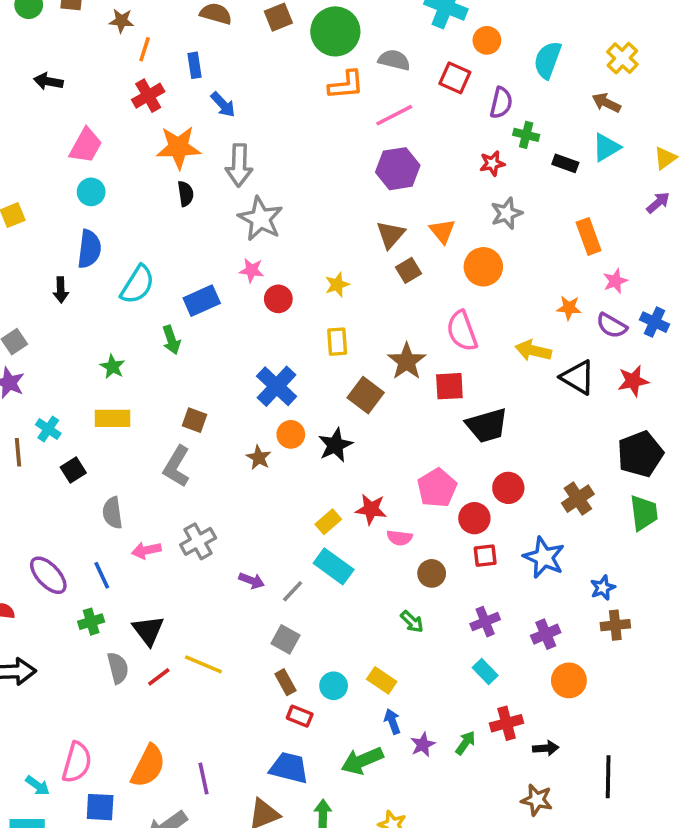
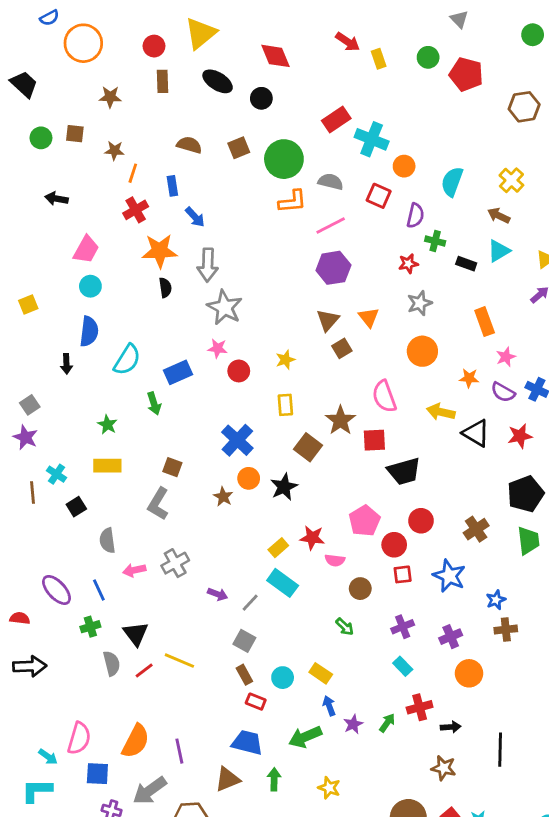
orange circle: (483, 267) -> (422, 351), moved

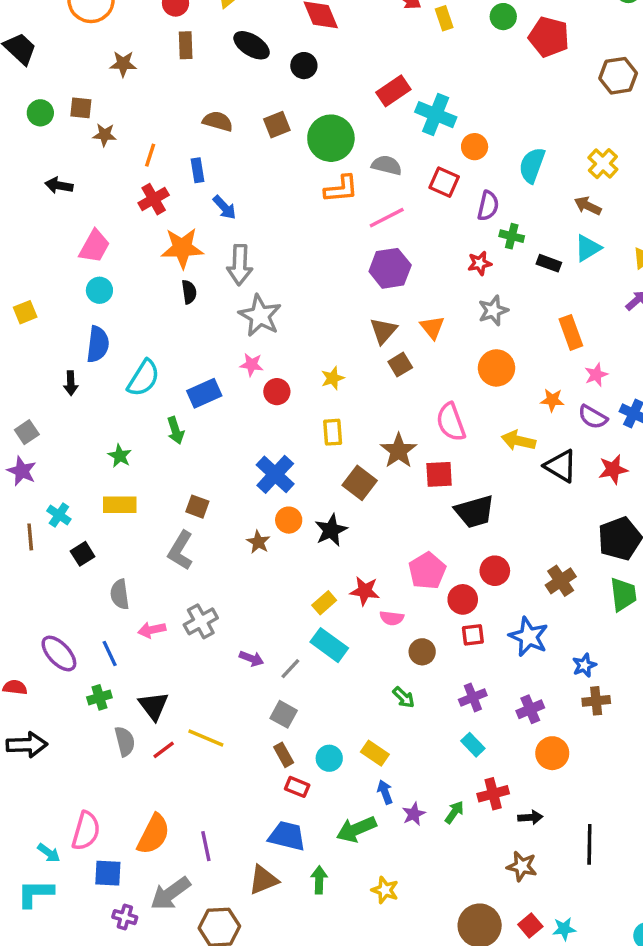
brown star: (114, 151) -> (105, 135), moved

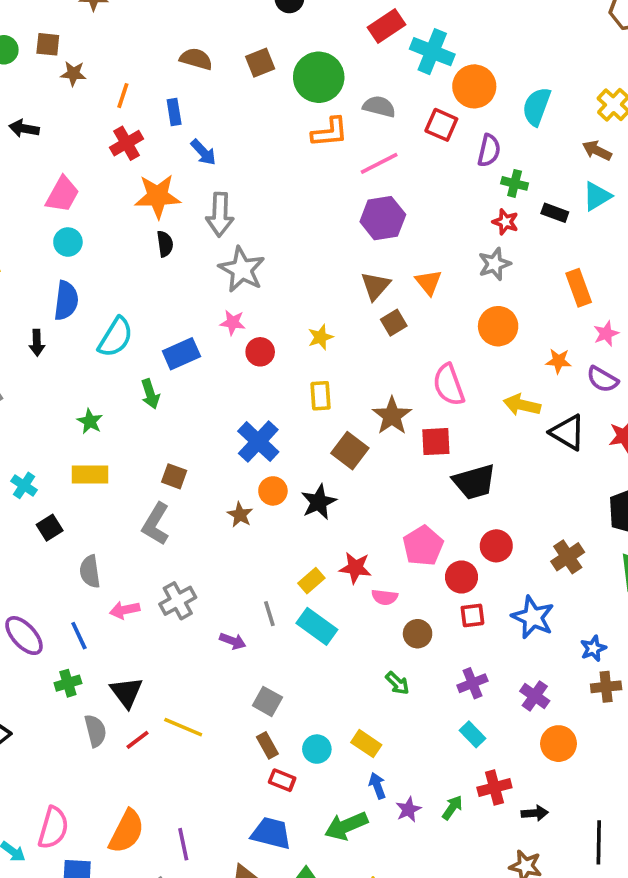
orange circle: (475, 147) -> (474, 86), size x1.5
red star: (480, 263) -> (505, 222), moved, turned 30
gray line: (290, 669) -> (269, 614), moved, turned -60
purple cross: (530, 709) -> (535, 696), turned -32

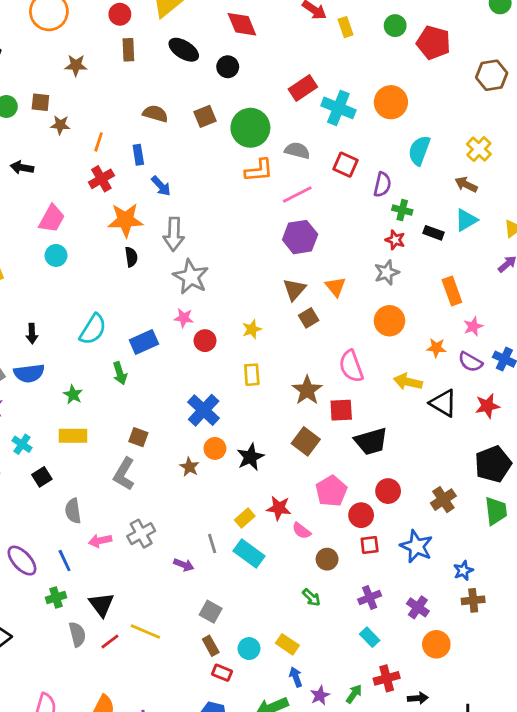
orange circle: (474, 86) -> (391, 102), moved
blue semicircle: (66, 301) -> (29, 373), moved, turned 76
brown square: (350, 451) -> (306, 441), moved
pink semicircle: (385, 597) -> (301, 531), turned 30

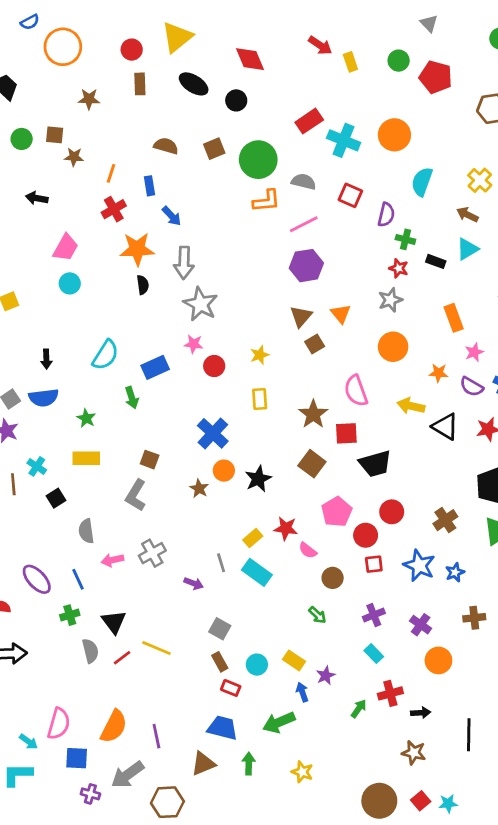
blue star: (463, 570) -> (455, 572), moved
purple star: (320, 695) -> (326, 676), moved

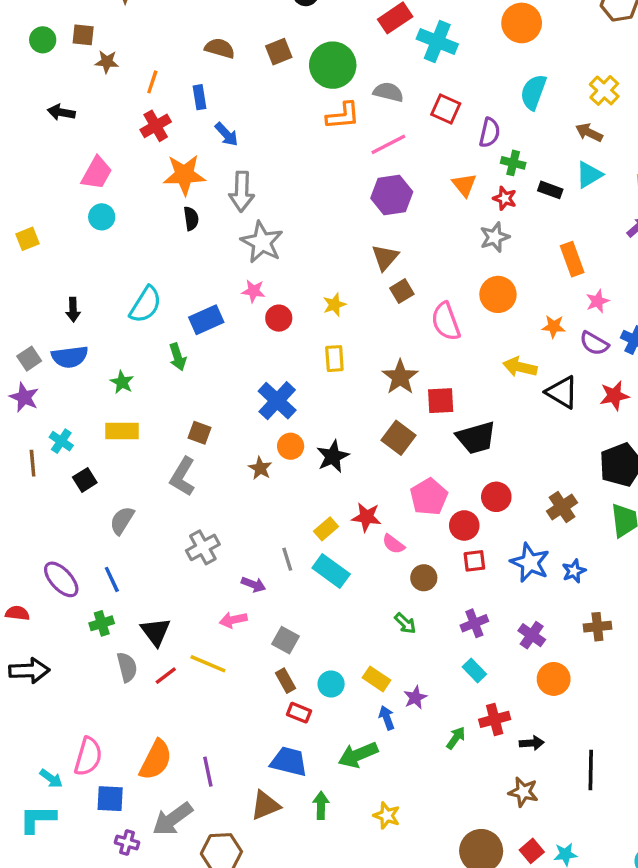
orange circle: (394, 135) -> (522, 23), moved
orange triangle: (341, 314) -> (464, 185), moved
pink semicircle: (356, 391) -> (446, 321), moved
gray semicircle: (86, 531) -> (122, 520), turned 40
pink arrow: (112, 560) -> (233, 620), moved

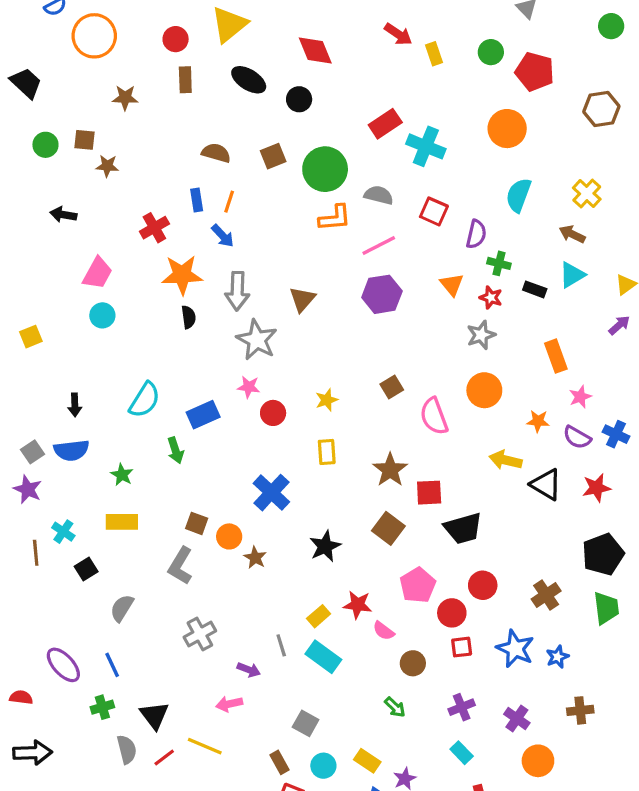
orange line: (152, 82) -> (229, 202), moved
brown triangle: (385, 257) -> (302, 299), moved
orange circle: (291, 446) -> (229, 536), moved
gray square: (286, 640) -> (306, 723), moved

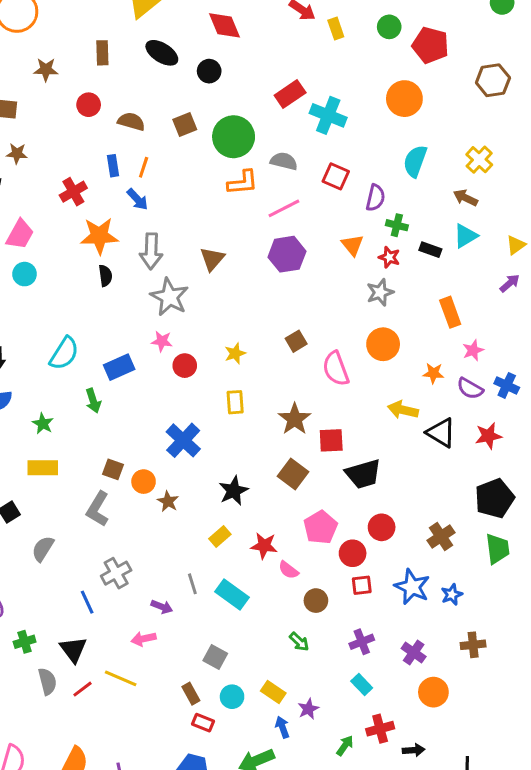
red circle: (176, 39) -> (89, 105), moved
brown star: (107, 166) -> (17, 154), moved
yellow rectangle: (319, 616) -> (220, 536), moved
blue line: (112, 665) -> (87, 602), moved

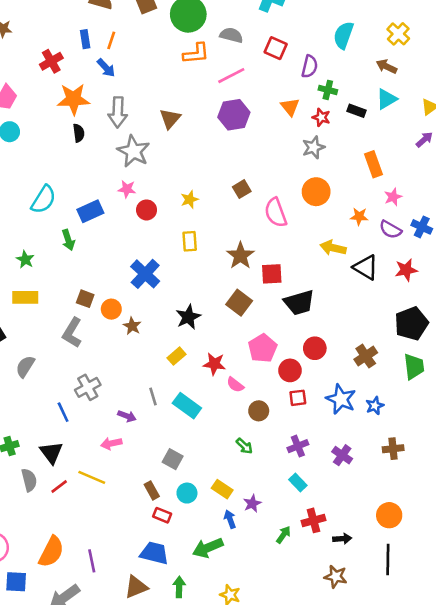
orange circle: (433, 692) -> (389, 515), moved

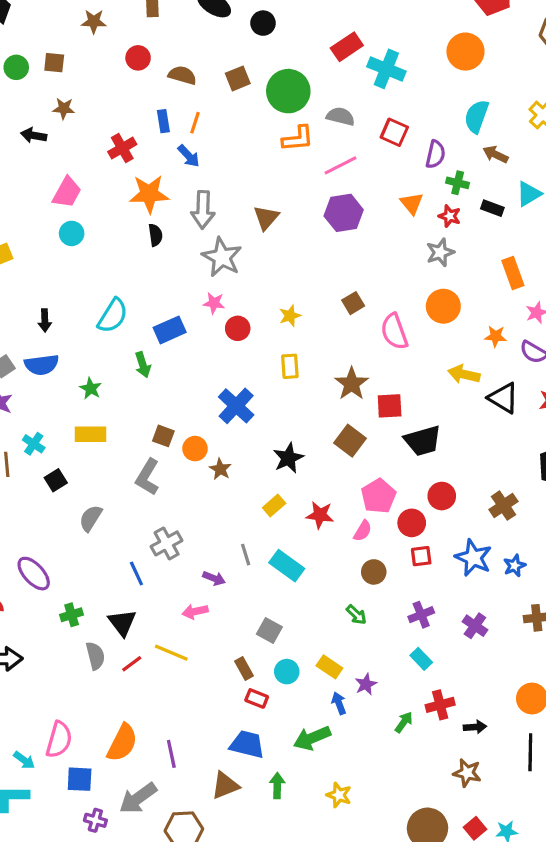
brown arrow: (387, 66) -> (496, 154), moved
pink semicircle: (235, 385) -> (363, 531), moved, turned -96

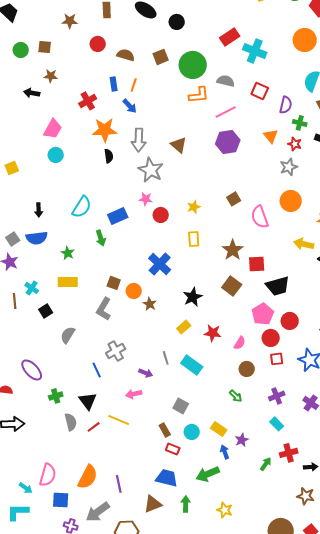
brown triangle: (266, 218) -> (179, 145), turned -30
pink pentagon: (378, 496) -> (263, 314), moved

